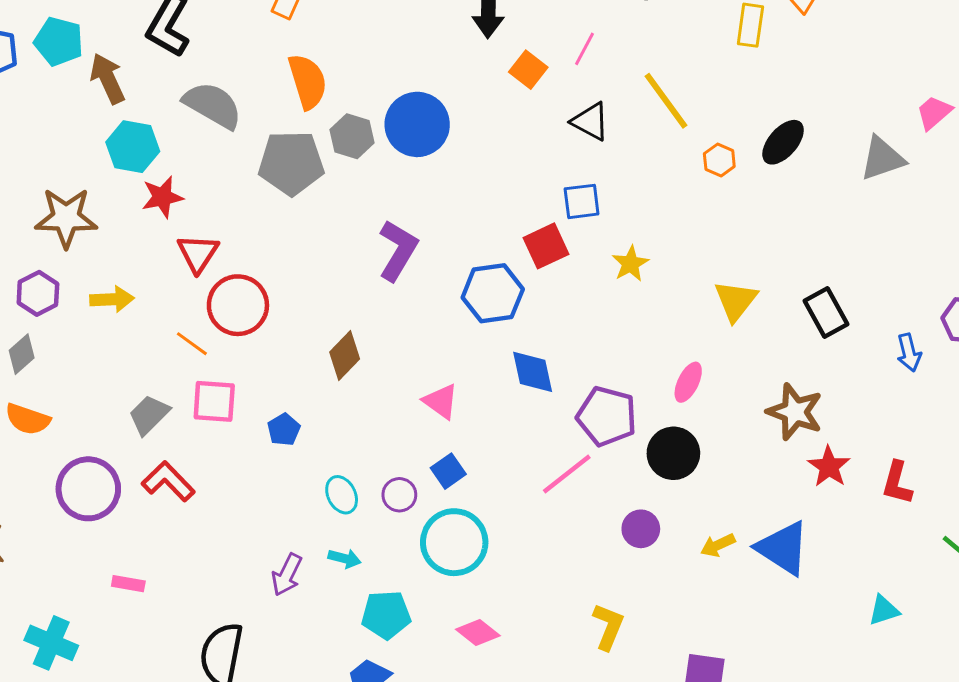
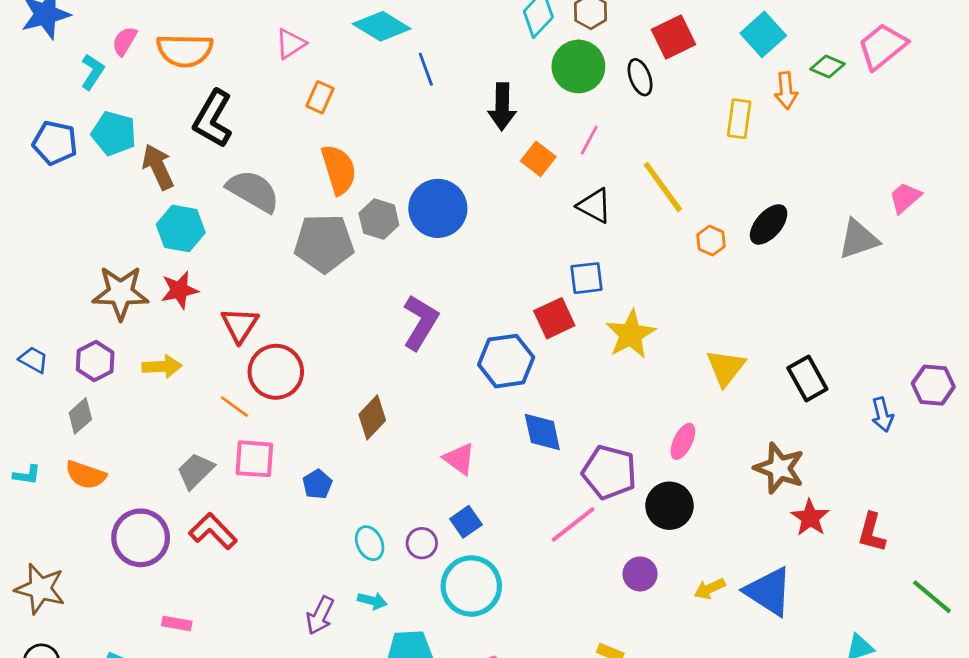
red star: (162, 197) -> (179, 290), moved
yellow star: (630, 264) -> (631, 334), size x1.5

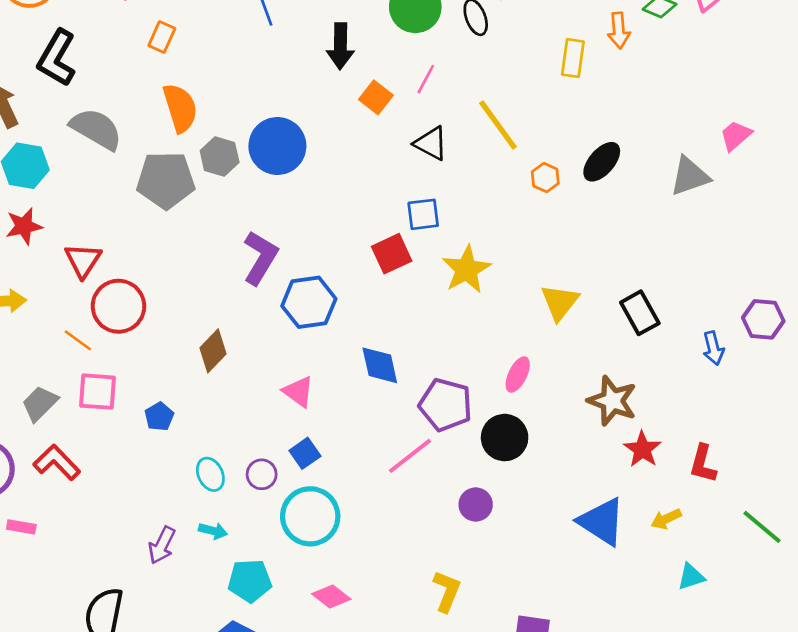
blue hexagon: (506, 361) -> (309, 302), moved
yellow arrow: (710, 589) -> (666, 519), moved
pink rectangle: (177, 623) -> (21, 527), moved

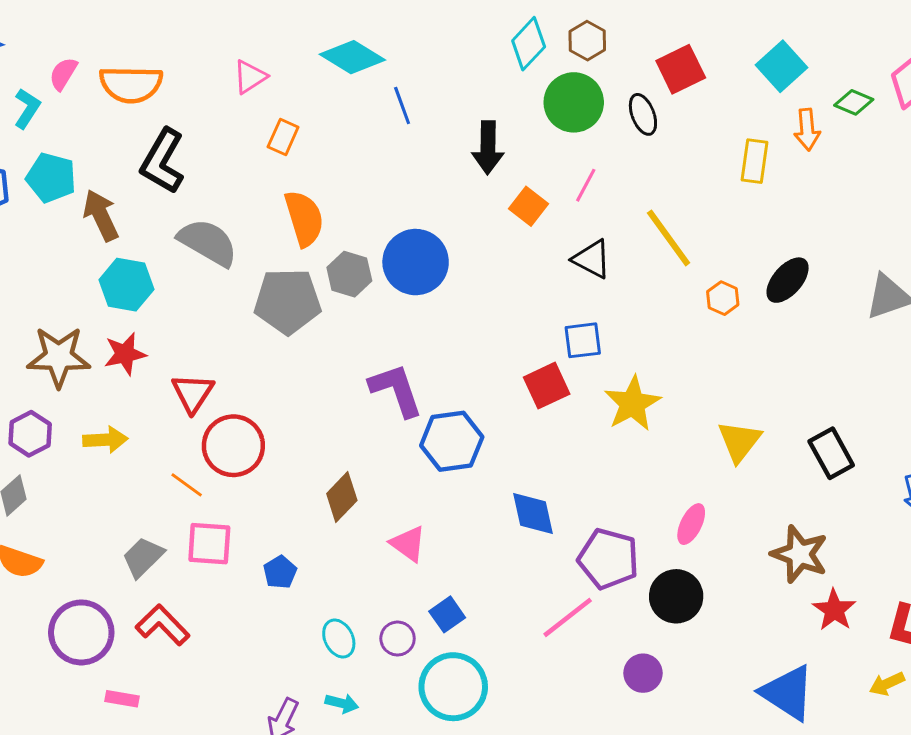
purple L-shape: (260, 258) -> (396, 390), turned -50
pink triangle: (298, 392) -> (408, 544), moved
yellow arrow: (666, 519) -> (887, 684), moved

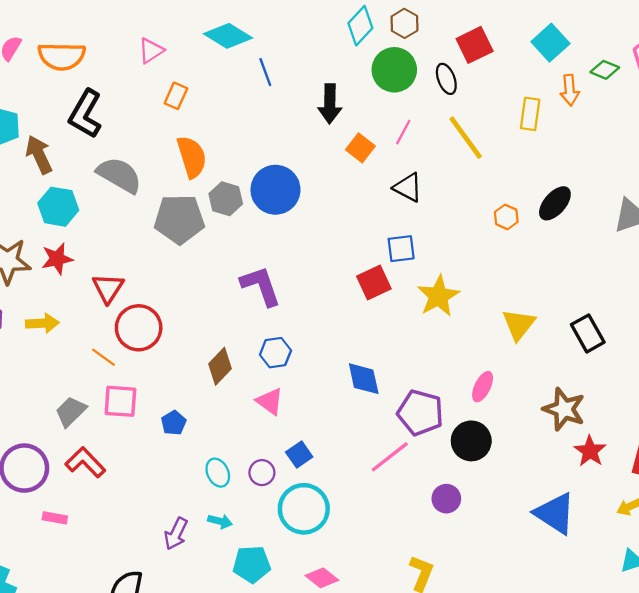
yellow line: (669, 238) -> (466, 138), moved
blue hexagon: (452, 441) -> (275, 353), moved, size x0.7

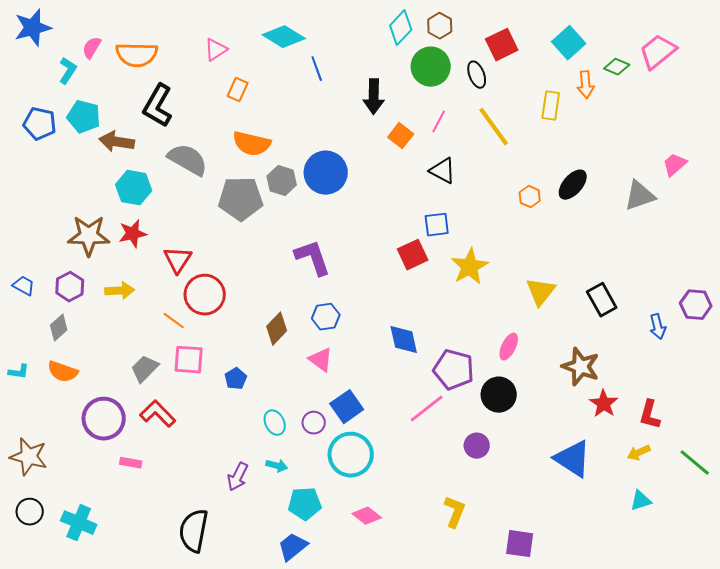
brown arrow: (39, 155) -> (117, 142), turned -56
orange semicircle: (192, 157) -> (252, 144), turned 120
blue square: (299, 455) -> (347, 407), size x1.4

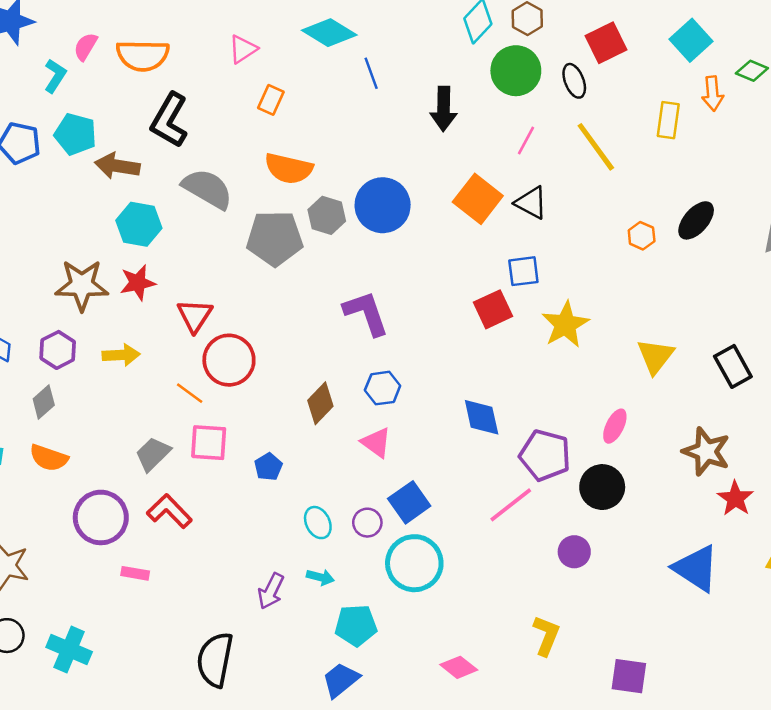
orange square: (401, 136) -> (478, 199), moved, size x1.5
pink diamond: (367, 516) -> (459, 667), moved

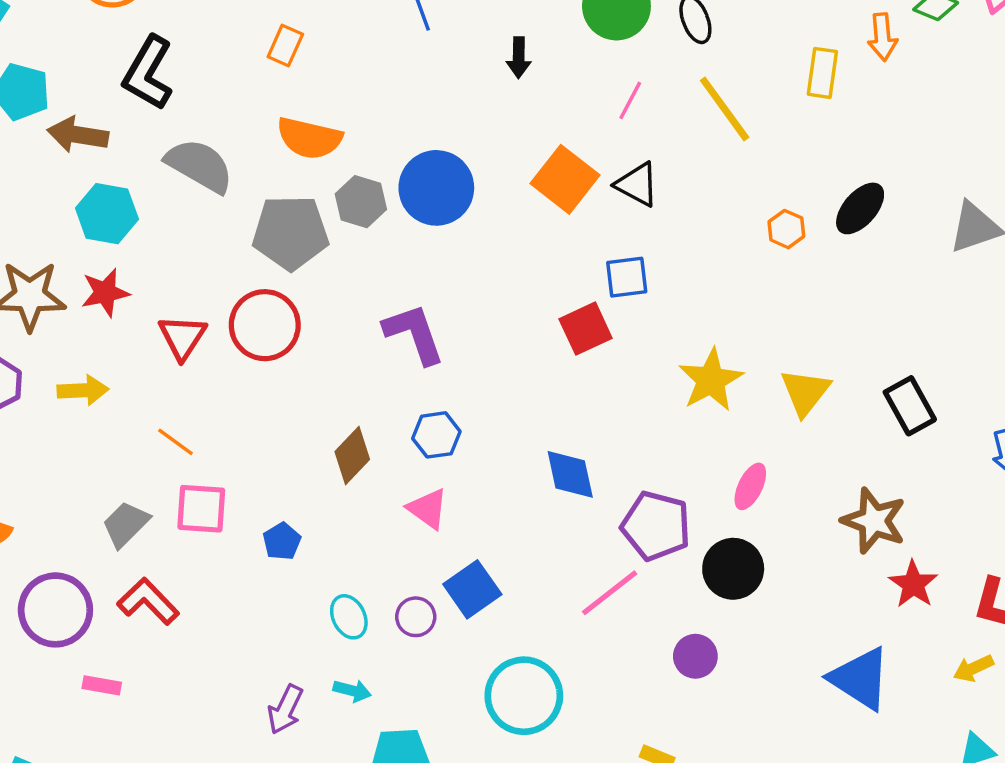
black arrow: (444, 109) -> (519, 57), size x0.7
yellow star: (565, 325) -> (711, 380), moved
red circle: (229, 360) -> (265, 325), moved
cyan circle: (414, 563) -> (524, 696), moved

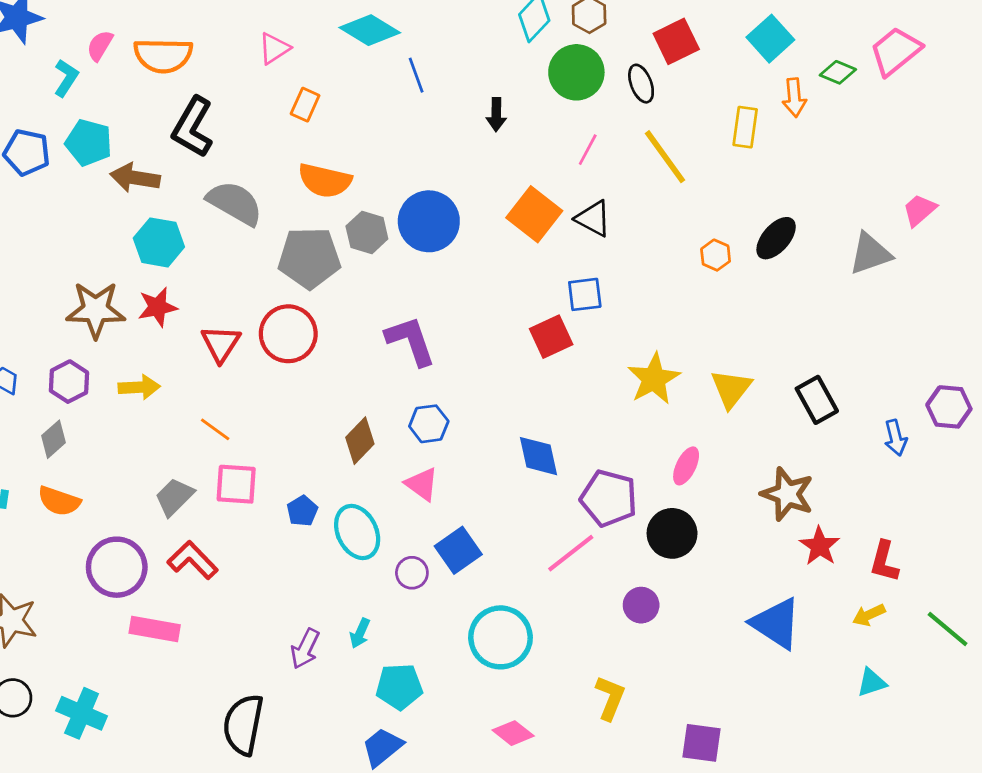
cyan ellipse: (349, 617) -> (357, 532), moved, size x1.5
pink rectangle: (102, 685) -> (155, 629), size x1.6
cyan arrow: (352, 691) -> (360, 633), turned 100

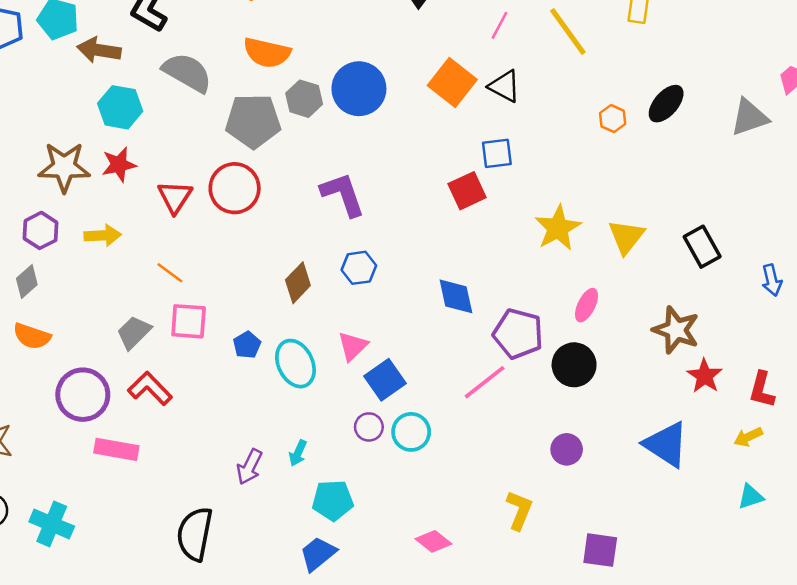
pink triangle: (422, 484) -> (353, 346), moved, turned 40
purple circle: (412, 573) -> (369, 427), moved
purple circle: (641, 605) -> (567, 449), moved
cyan circle: (501, 637) -> (411, 432), moved, size x0.7

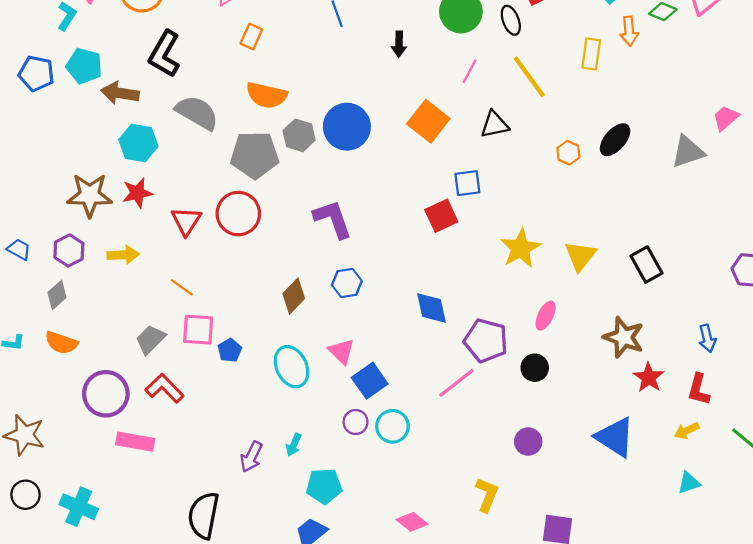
black triangle: (504, 86) -> (495, 125), moved, turned -40
blue arrow: (772, 280) -> (707, 338), moved
blue pentagon: (247, 345) -> (230, 350), moved
pink triangle: (353, 346) -> (341, 351), turned -32
black circle: (574, 365) -> (535, 368), size x0.7

